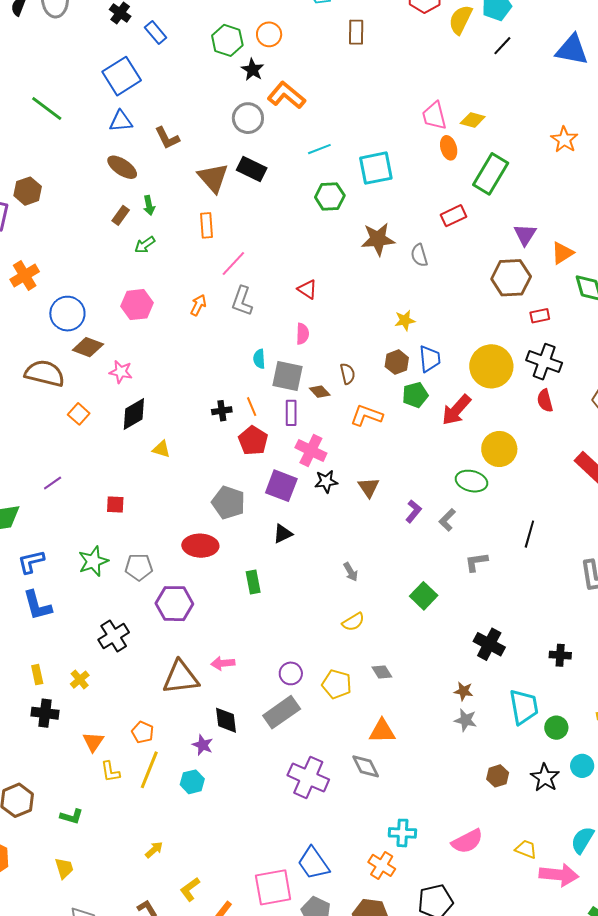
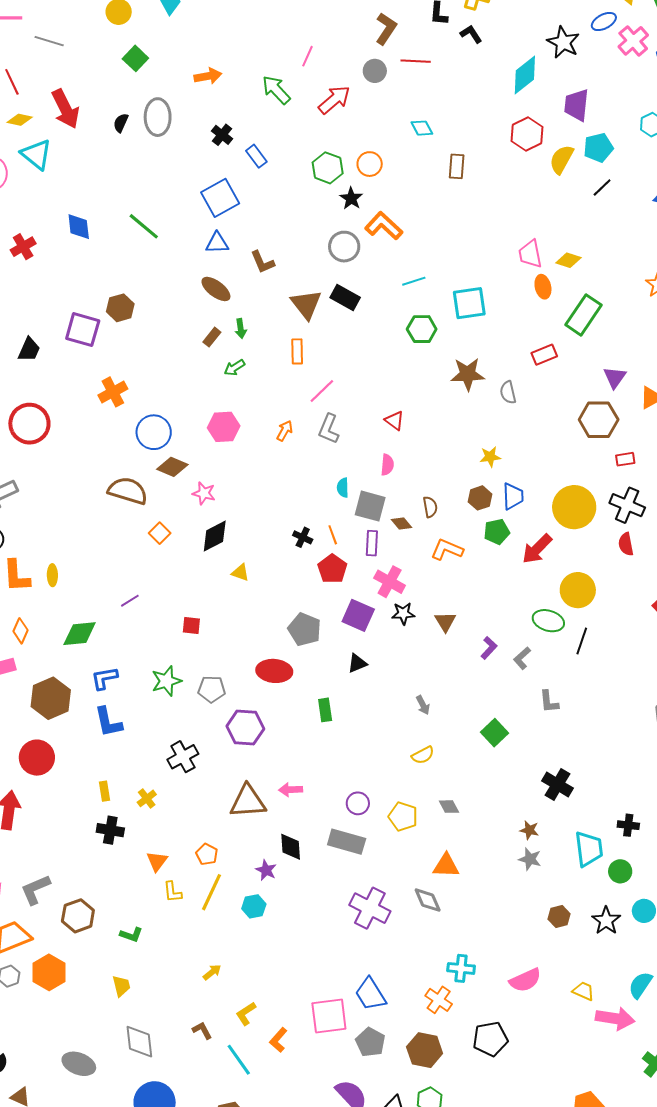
black cross: (222, 411) -> (303, 537), turned 30
black line: (529, 534) -> (582, 641), moved
gray L-shape: (476, 562) -> (549, 702), turned -90
black cross: (560, 655) -> (628, 825), moved
gray rectangle: (282, 712) -> (347, 842), turned 48

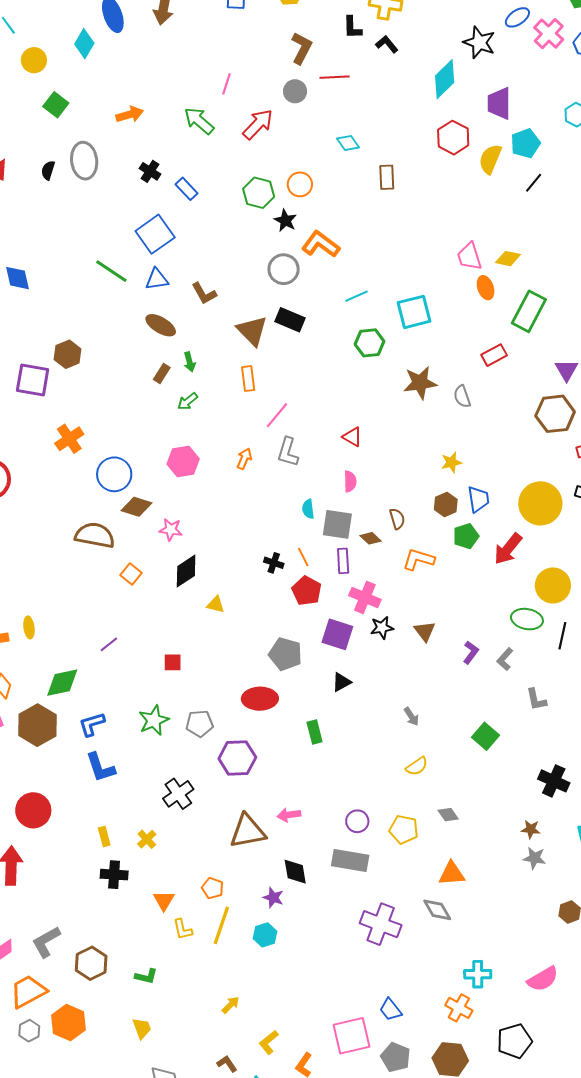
green line: (144, 226) -> (111, 271), moved
brown hexagon: (51, 698) -> (37, 725), moved
blue trapezoid: (370, 994) -> (390, 1010), size x0.7

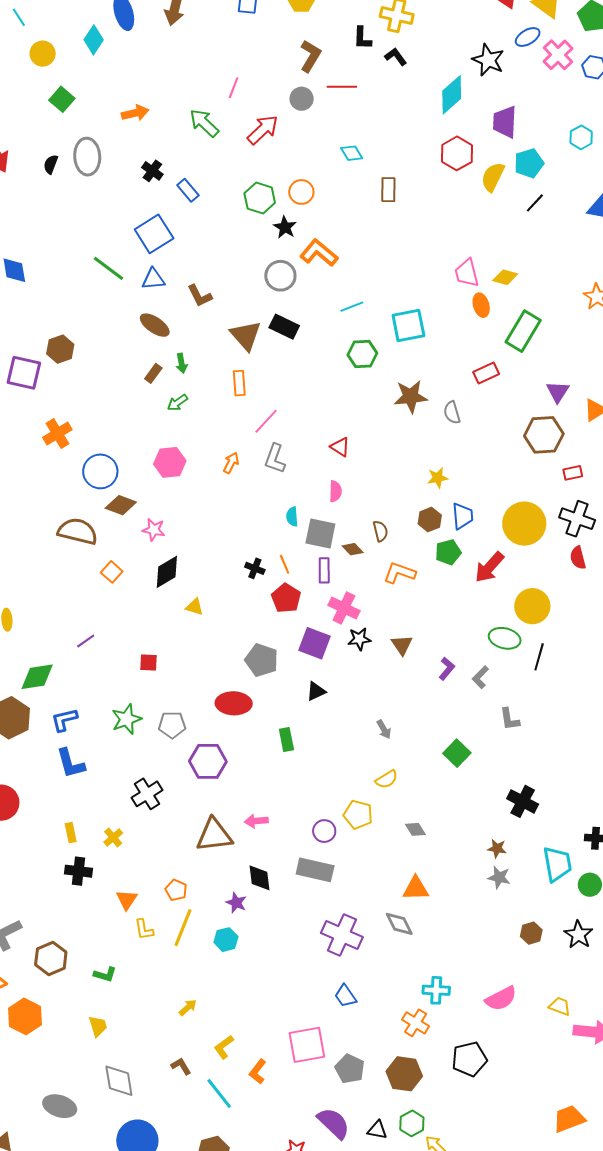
yellow pentagon: (404, 829) -> (358, 815), moved
blue trapezoid: (390, 1010) -> (345, 996), moved

